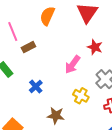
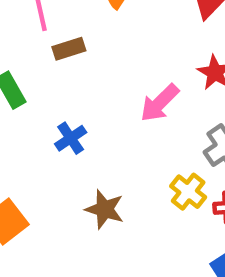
yellow cross: (81, 96) -> (188, 192), moved

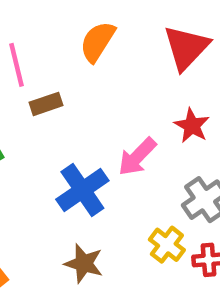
blue cross: (71, 138) -> (82, 190), moved, size x1.6

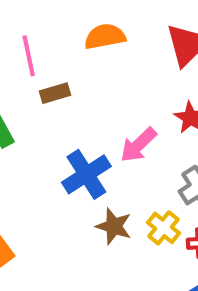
orange semicircle: (98, 42) -> (105, 37), turned 45
brown star: (84, 263) -> (114, 226), moved

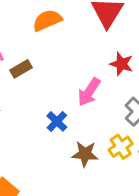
blue cross: (86, 174) -> (57, 121), size x0.6
yellow cross: (164, 228) -> (121, 147), turned 30

